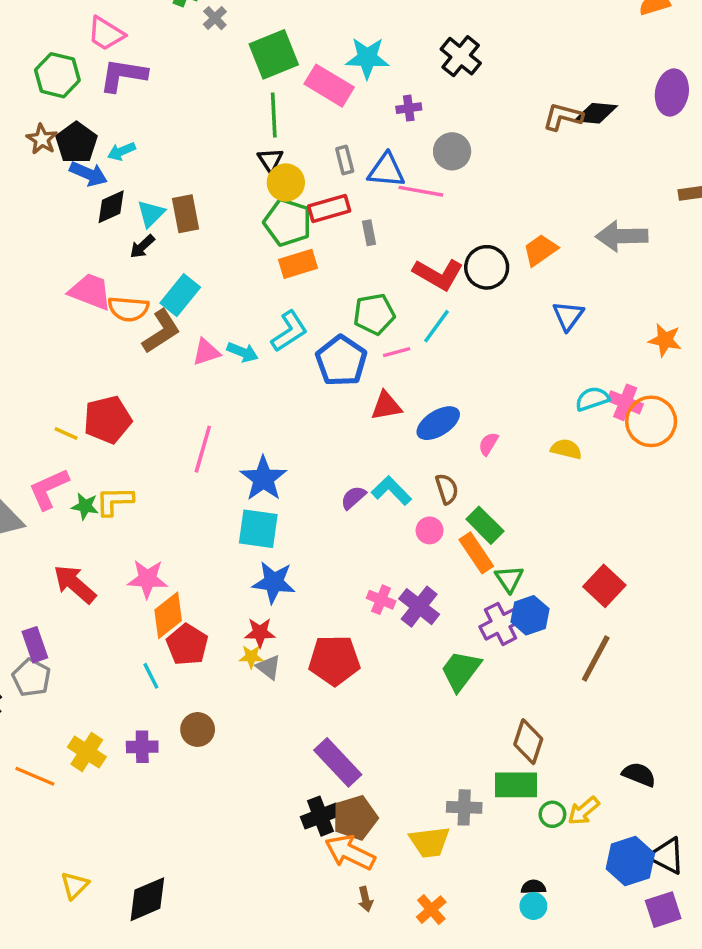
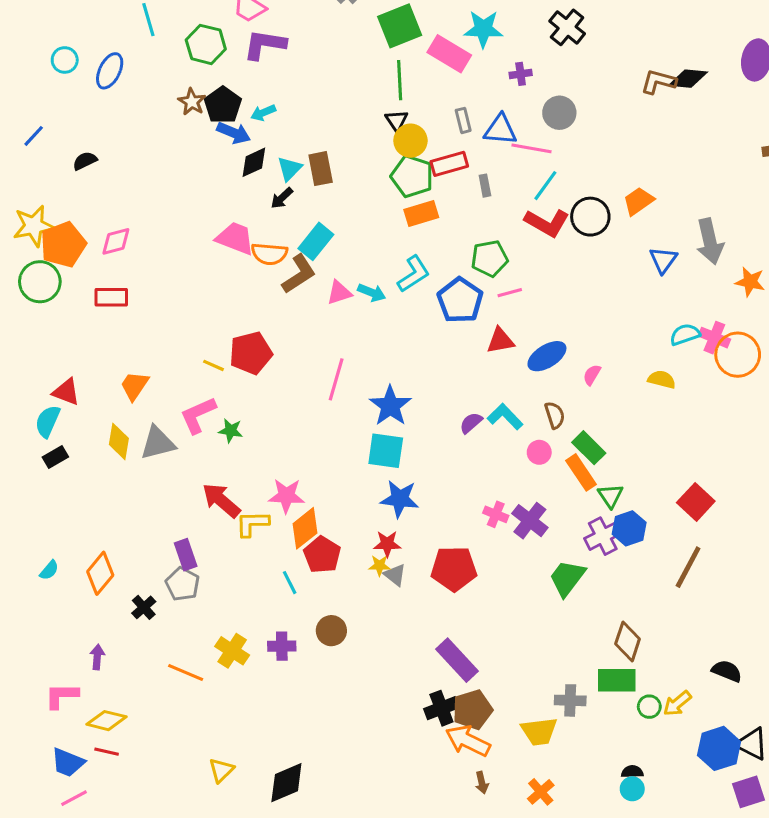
gray arrow: (622, 236) -> (710, 241), moved, turned -102
cyan line: (436, 326) -> (545, 186), moved
yellow L-shape: (114, 501) -> (252, 524), moved

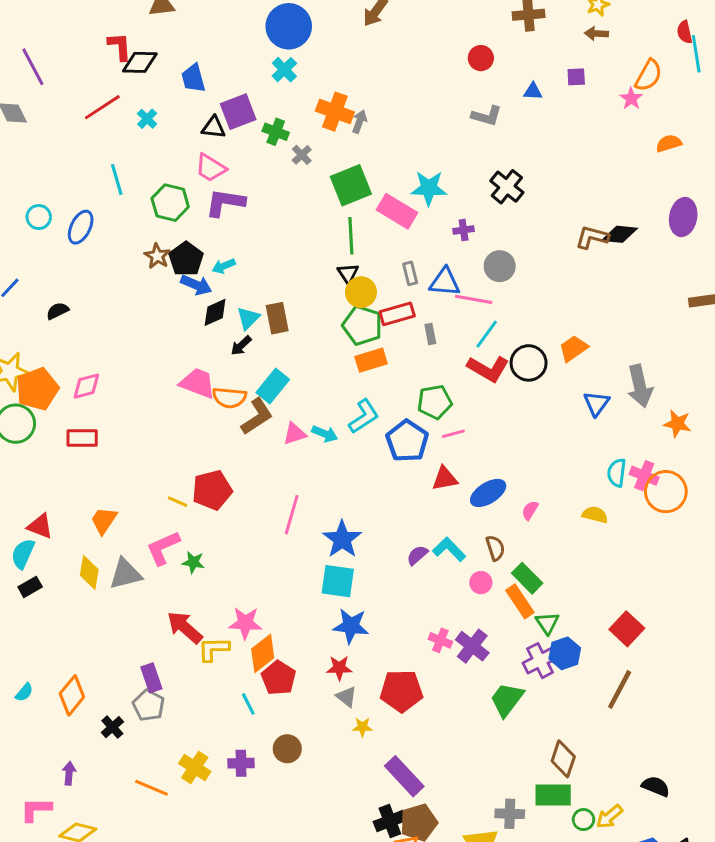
cyan semicircle: (685, 334) -> (617, 473), turned -64
yellow star: (379, 566) -> (362, 727), moved

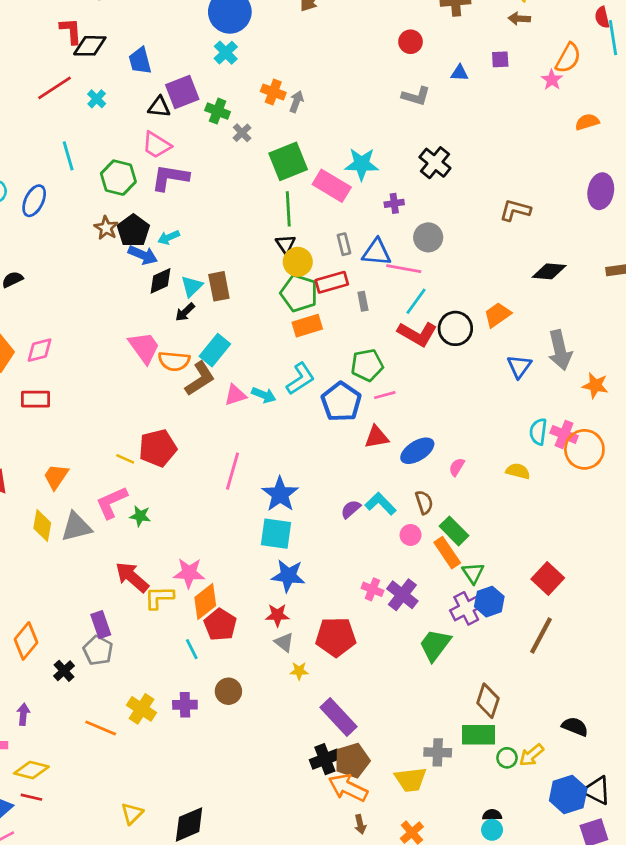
orange cross: (335, 112) -> (273, 92), size x0.7
black diamond: (620, 234) -> (549, 271), moved
pink trapezoid: (198, 383) -> (144, 347), turned 33

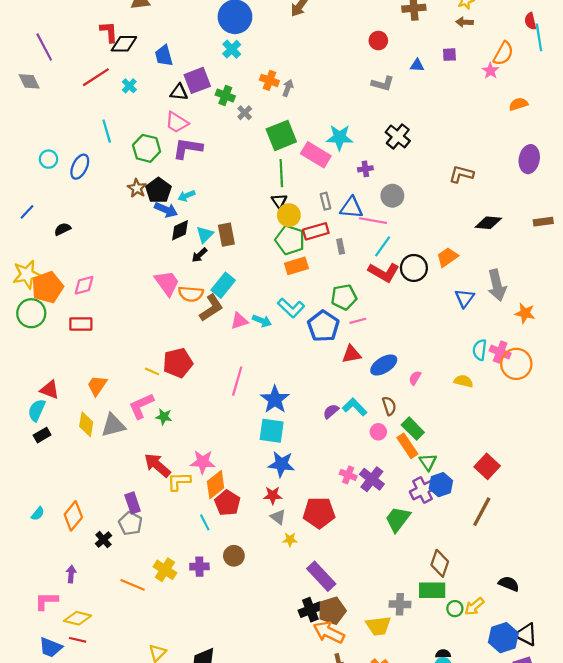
cyan L-shape: (300, 379) -> (291, 308), turned 76

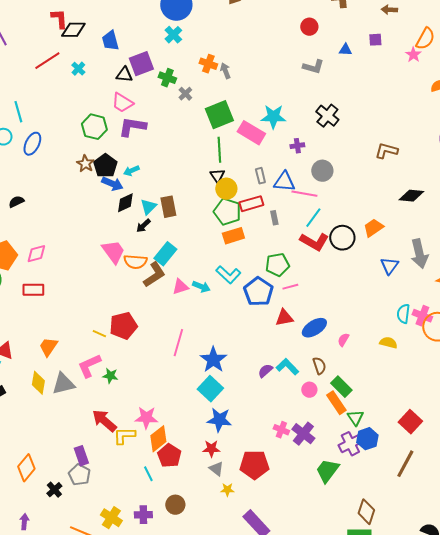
gray arrow: (288, 88) -> (225, 71), turned -42
cyan line: (107, 131) -> (18, 112), moved
cyan square: (272, 431) -> (210, 389), turned 35

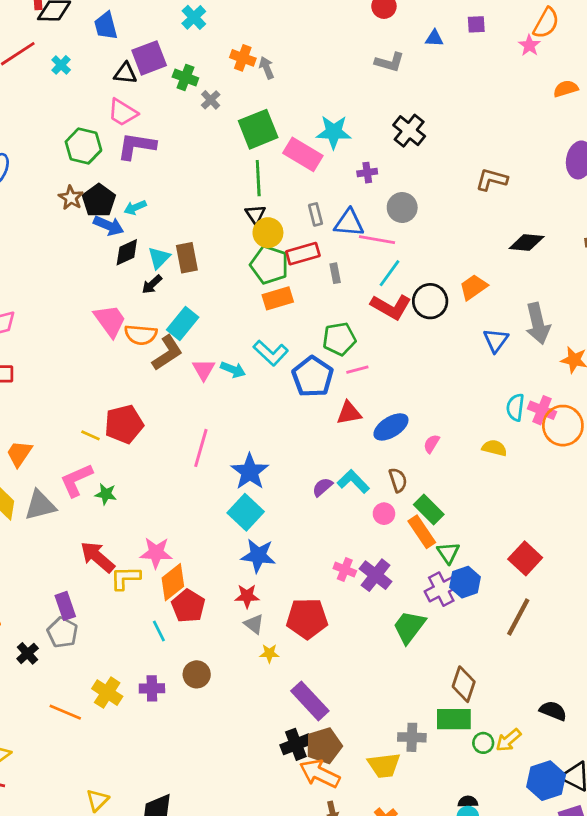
pink triangle: (180, 287) -> (204, 370), turned -42

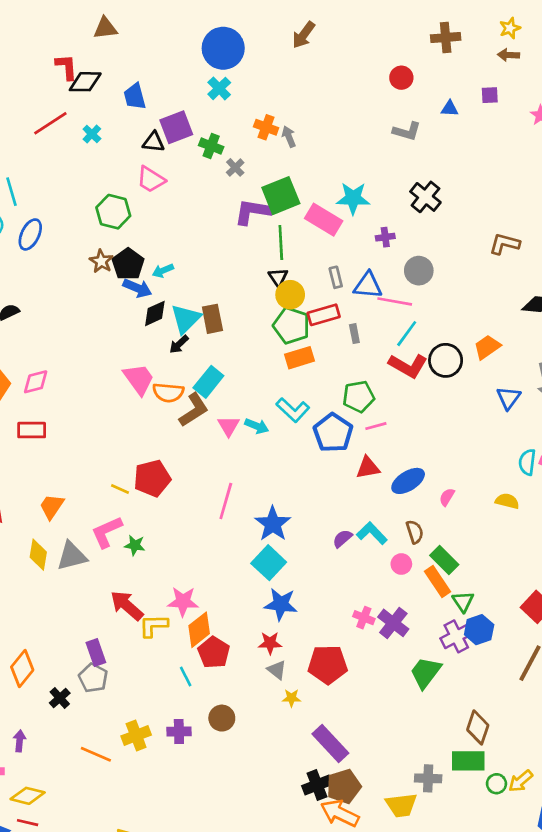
purple L-shape: (137, 146) -> (253, 212), moved
cyan triangle: (159, 258) -> (186, 319), size x1.4
yellow cross: (107, 693) -> (136, 735), turned 36

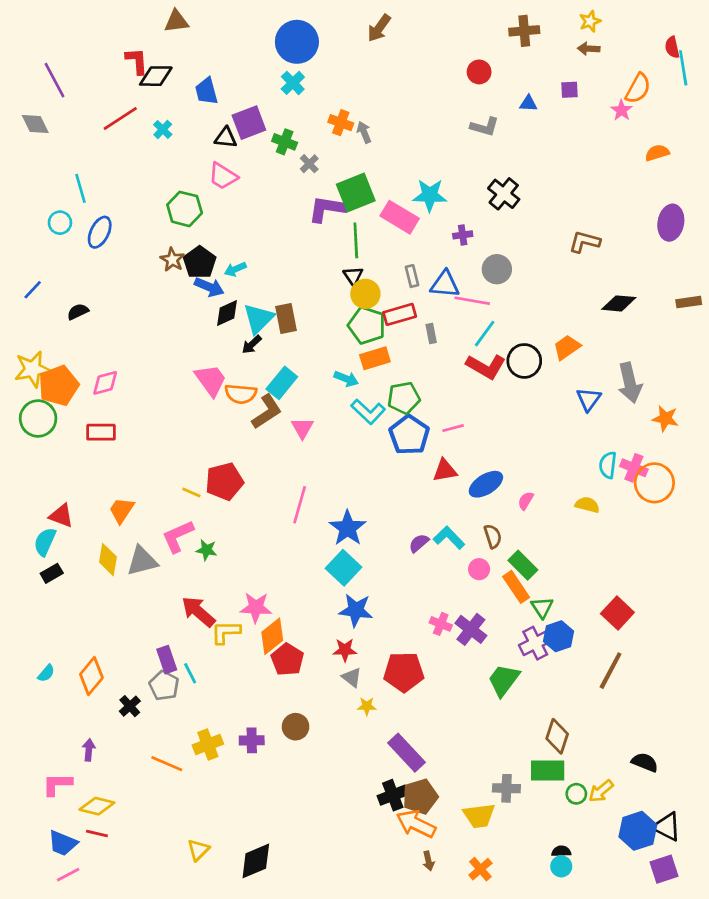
green pentagon: (358, 397) -> (404, 398), moved
cyan arrow: (257, 426) -> (346, 379), moved
cyan line: (186, 677) -> (190, 673), moved

